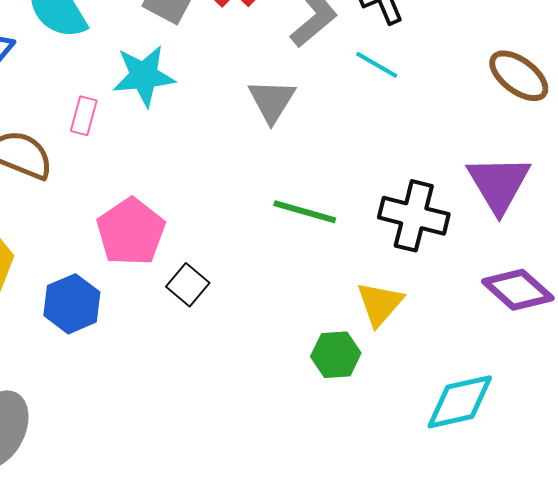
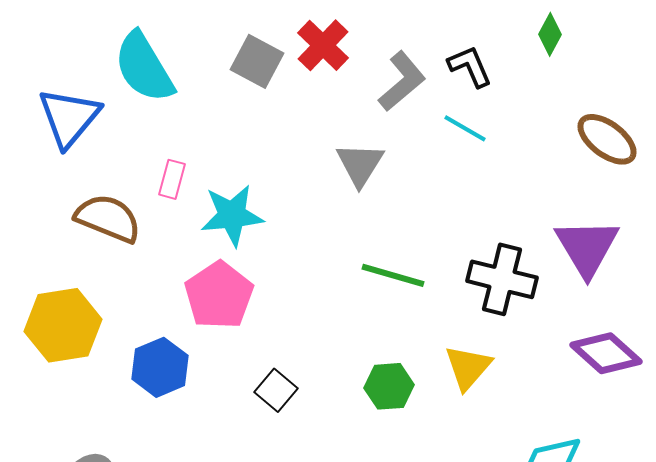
cyan star: (144, 76) -> (232, 215), moved
black square: (188, 285) -> (276, 390), moved
green hexagon: (336, 355) -> (389, 386), moved

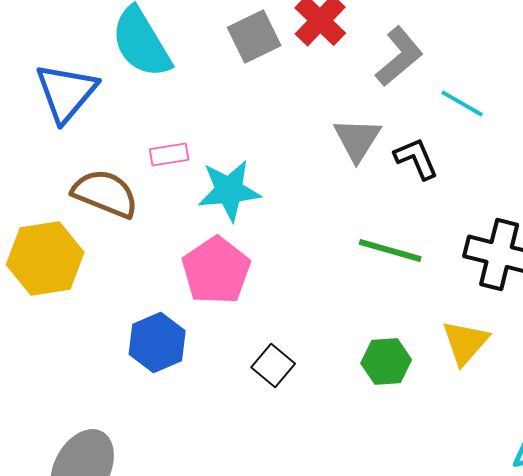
gray square: (257, 61) -> (254, 36), turned 36
black L-shape: (470, 66) -> (416, 158), moved
pink rectangle: (172, 179) -> (169, 154), turned 66
yellow hexagon: (63, 325) -> (45, 258), moved

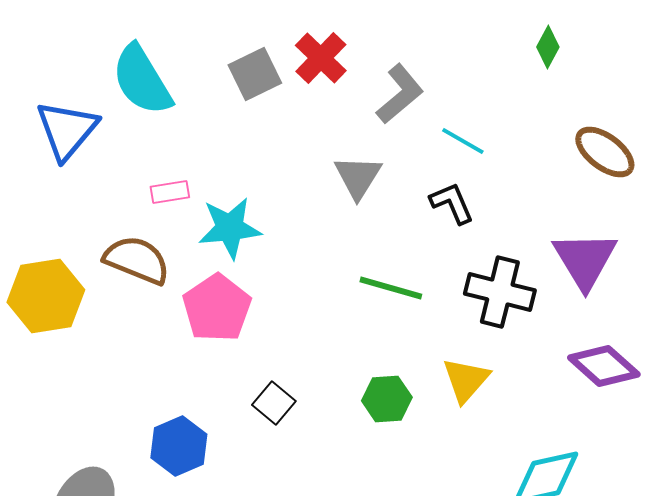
black L-shape: (416, 158) -> (452, 203), moved
brown semicircle: (105, 194) -> (137, 260), moved
blue hexagon: (157, 342) -> (179, 446), moved

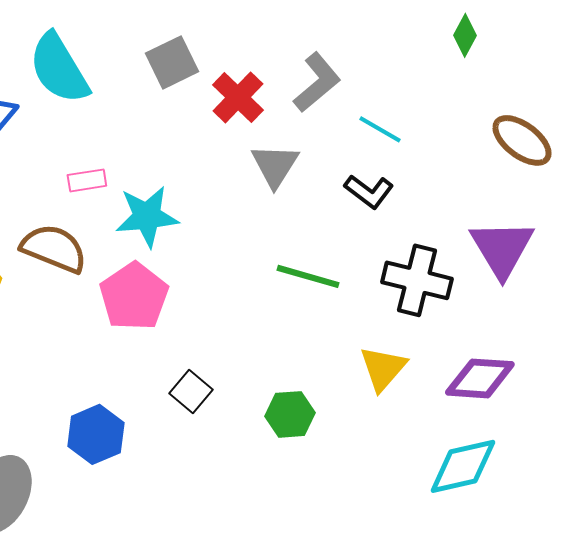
red cross: (321, 58) -> (238, 97), moved
black L-shape: (452, 203) -> (369, 191), turned 150
purple diamond: (604, 366) -> (480, 378), moved, turned -38
green hexagon: (387, 399) -> (290, 414), moved

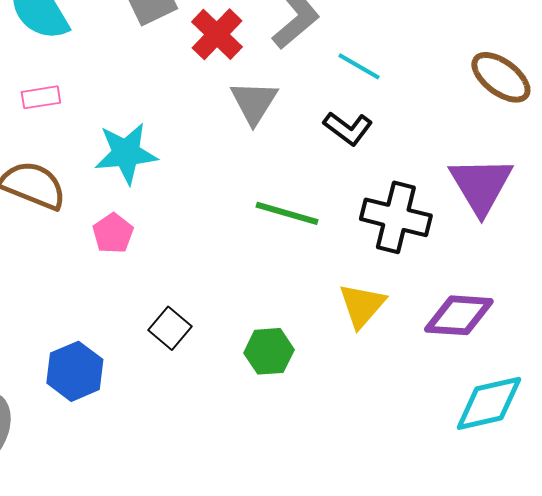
pink rectangle: (87, 180) -> (41, 97), moved
pink pentagon: (134, 296) -> (113, 233), size x0.6
cyan diamond: (463, 466) -> (489, 403), moved

